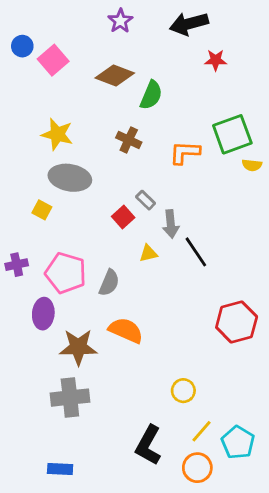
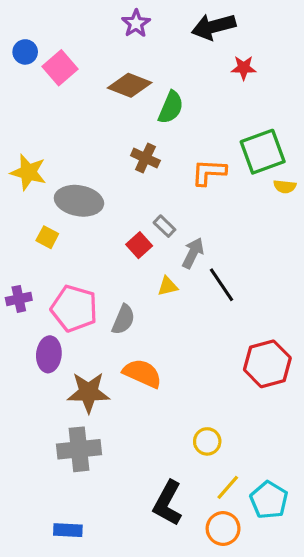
yellow star: (57, 134) -> (28, 172), moved
gray arrow: (171, 224) -> (193, 253), turned -148

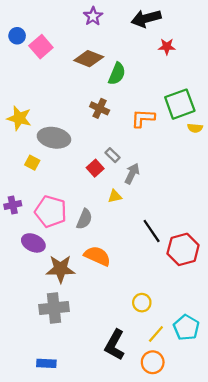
black line: (221, 285) -> (152, 231), moved
purple ellipse: (49, 354) -> (33, 243), turned -70
cyan pentagon: (269, 500) -> (186, 328), moved

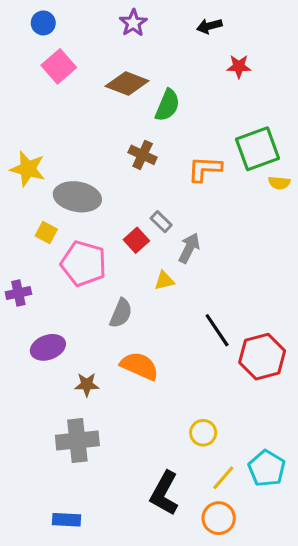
black arrow: (146, 18) -> (209, 26), size x0.6
blue circle: (17, 36) -> (43, 23), moved
pink pentagon: (51, 211) -> (84, 264), moved
purple ellipse: (33, 243) -> (48, 347), turned -45
brown star: (60, 269) -> (87, 385), size x0.6

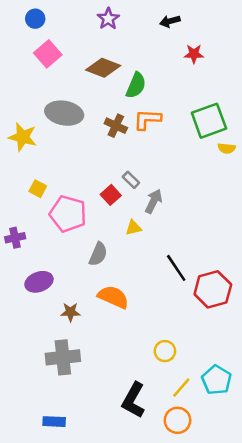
orange L-shape: (205, 169) -> (147, 119), moved
gray ellipse: (77, 197) -> (64, 113), moved

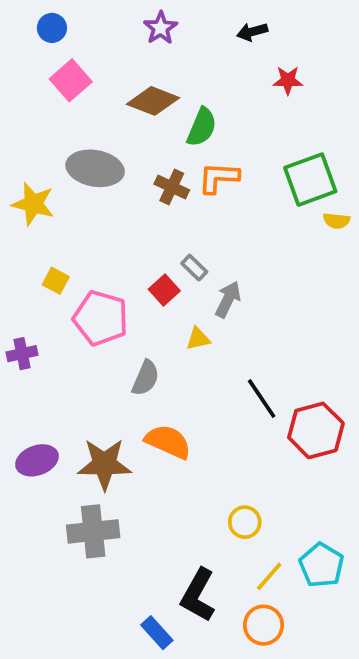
purple ellipse: (39, 282) -> (37, 460), moved
brown star: (70, 312) -> (104, 464), size x1.8
blue rectangle: (54, 422) -> (157, 633), moved, turned 45

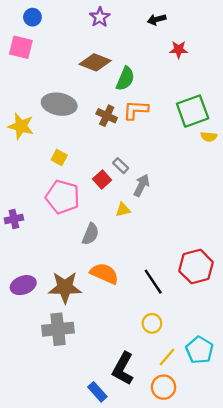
pink square: (71, 80) -> (21, 47), moved, turned -35
yellow square: (56, 281) -> (59, 157), moved
black line: (262, 399) -> (153, 282), moved

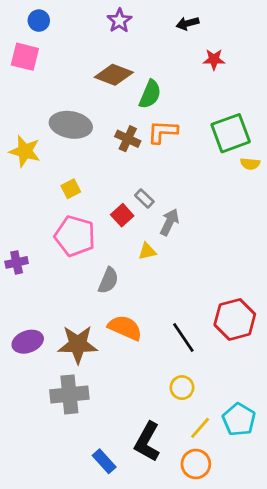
yellow square: (59, 157) -> (71, 189), turned 35
blue rectangle: (97, 392) -> (104, 461), moved

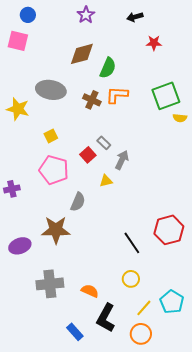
brown diamond: (114, 75) -> (82, 54), turned -36
orange semicircle: (125, 328) -> (90, 291), moved, size x0.7
brown star: (78, 344) -> (56, 230), moved

